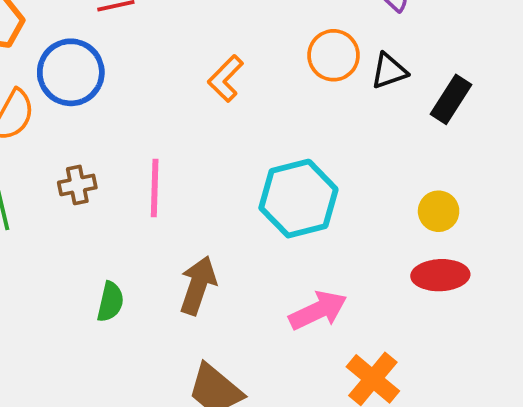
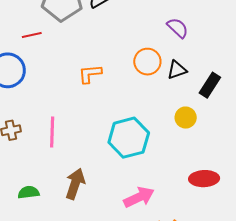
orange L-shape: (226, 78) -> (90, 74), turned 40
yellow circle: (439, 211) -> (186, 118), moved
green semicircle: (110, 302) -> (29, 192), turned -110

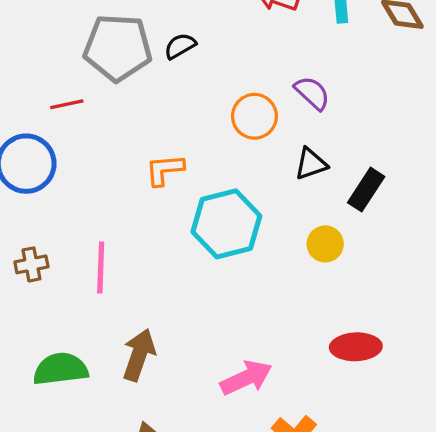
orange circle: (147, 62) -> (254, 116), moved
cyan hexagon: (129, 138) -> (226, 224), moved
green semicircle: (29, 192) -> (61, 369), size x1.5

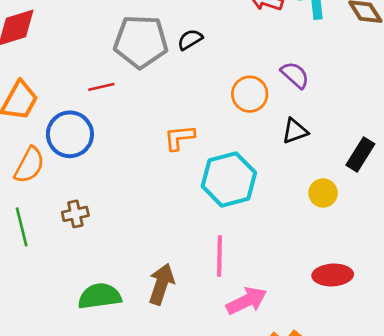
black rectangle: (366, 190) -> (360, 155), moved
yellow circle: (325, 244) -> (323, 193), moved
pink line: (101, 268) -> (219, 256), moved

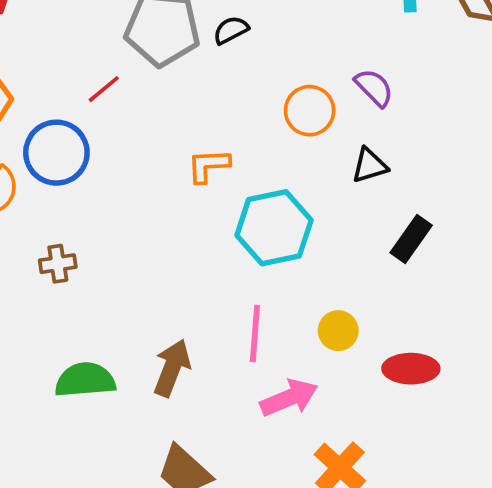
red line: (101, 87) -> (104, 89), turned -30
black rectangle: (360, 155) -> (411, 239), moved
yellow circle: (323, 193) -> (338, 331), moved

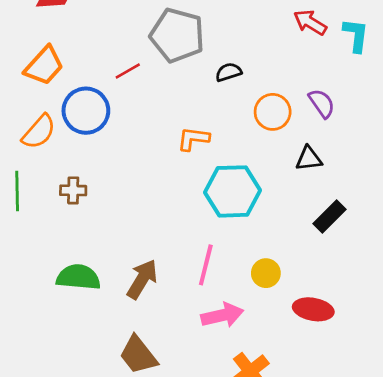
black semicircle: (231, 30) -> (229, 72), moved

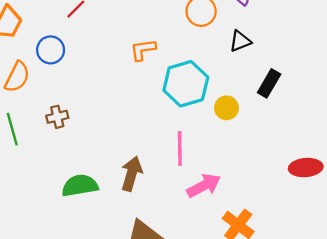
blue circle: (86, 111) -> (51, 50), size x0.7
yellow circle: (266, 273) -> (226, 108), moved
red ellipse: (313, 309) -> (306, 168), moved

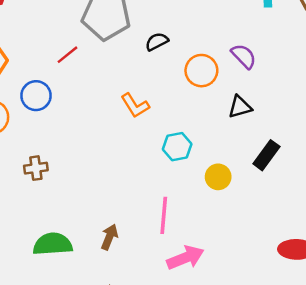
orange L-shape: (143, 50) -> (135, 105), turned -120
cyan hexagon: (186, 84) -> (177, 147), size x0.6
brown arrow: (132, 174) -> (109, 237), size x0.7

